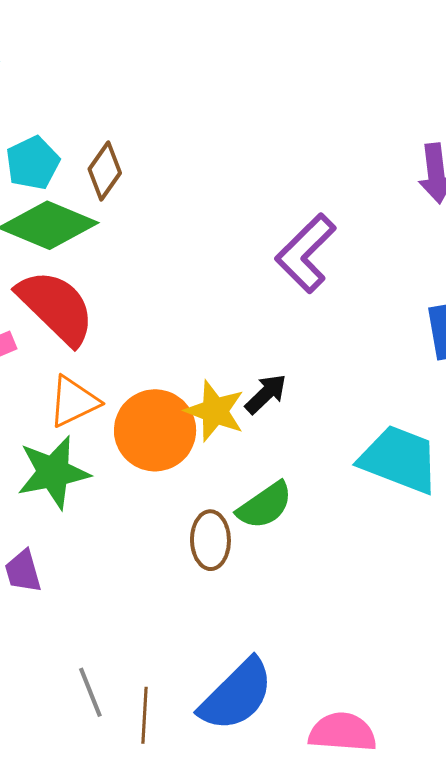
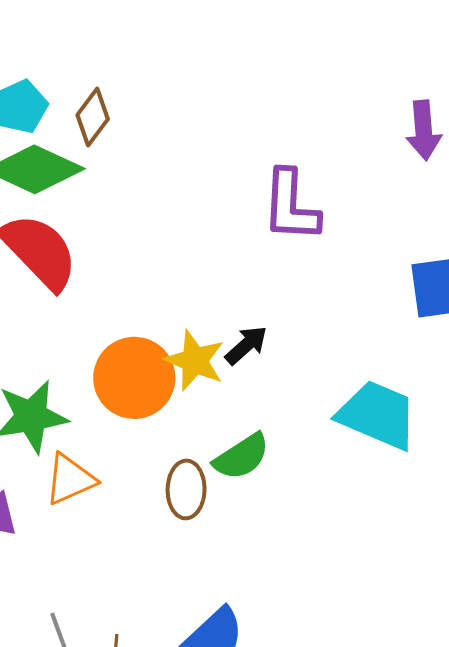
purple L-shape: (306, 253) -> (291, 206), turned -44
orange triangle: (74, 401) -> (70, 479), moved

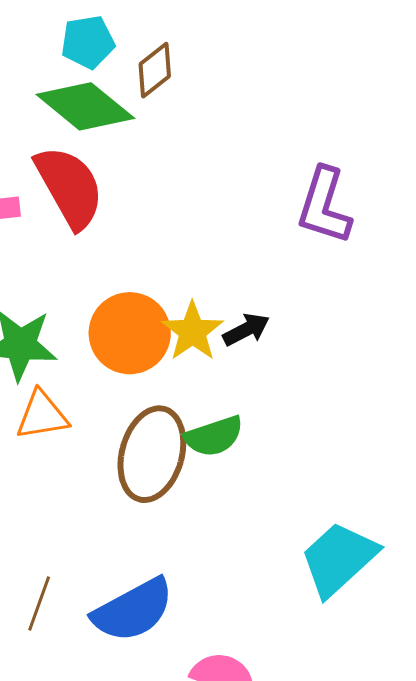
cyan trapezoid: (377, 415) -> (339, 559), moved, turned -80
brown ellipse: (186, 489) -> (152, 454), size x1.6

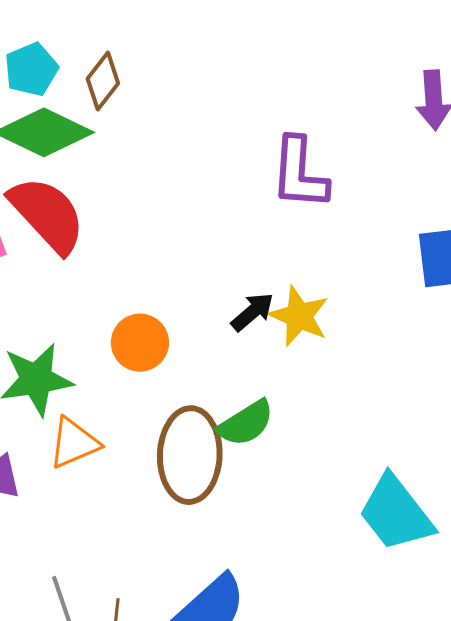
yellow star: (192, 331) -> (299, 316), moved
orange circle: (130, 333) -> (140, 343), size x0.7
cyan trapezoid: (339, 559) -> (396, 513), turned -72

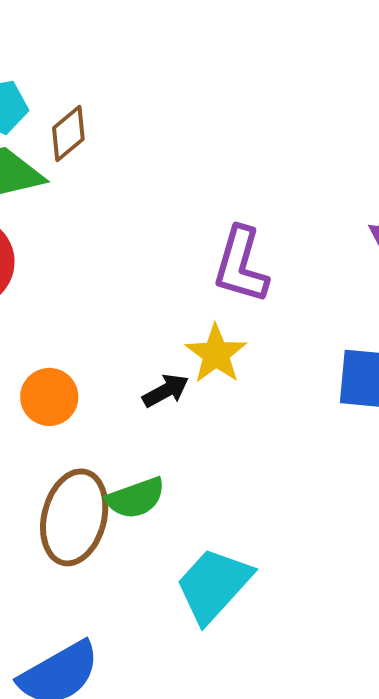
yellow star: (299, 316) -> (216, 354), moved
cyan trapezoid: (396, 513) -> (214, 585), moved, turned 68

